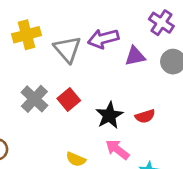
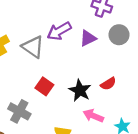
gray cross: (34, 99) -> (19, 111), moved

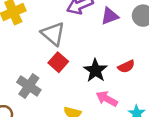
gray triangle: (33, 47) -> (53, 34), moved

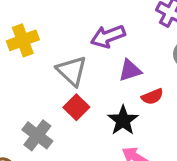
purple triangle: (110, 16) -> (130, 70), moved
red semicircle: (126, 66) -> (152, 97), moved

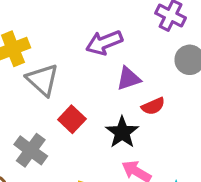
gray triangle: (72, 71) -> (43, 80), moved

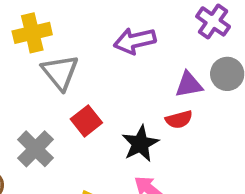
purple triangle: (129, 79) -> (189, 85), moved

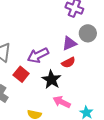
purple arrow: (135, 41) -> (38, 55), moved

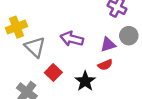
purple arrow: (38, 55) -> (72, 39), moved, turned 35

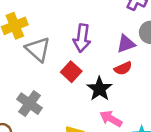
purple arrow: (72, 39) -> (82, 38), turned -95
red square: (53, 72) -> (71, 72), moved

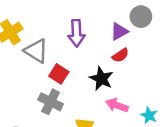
red square: (71, 72) -> (59, 74), moved
gray cross: (29, 104) -> (51, 102), moved

